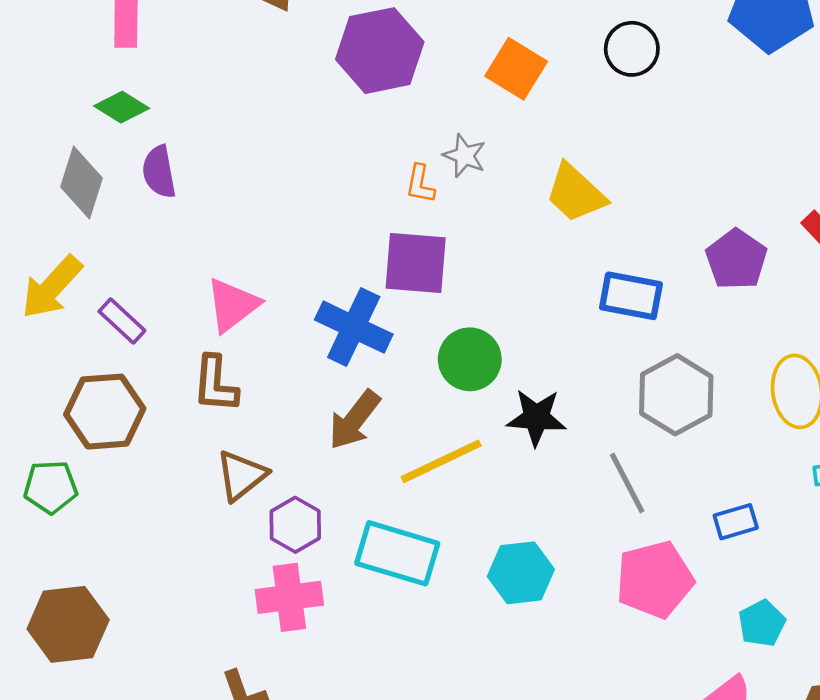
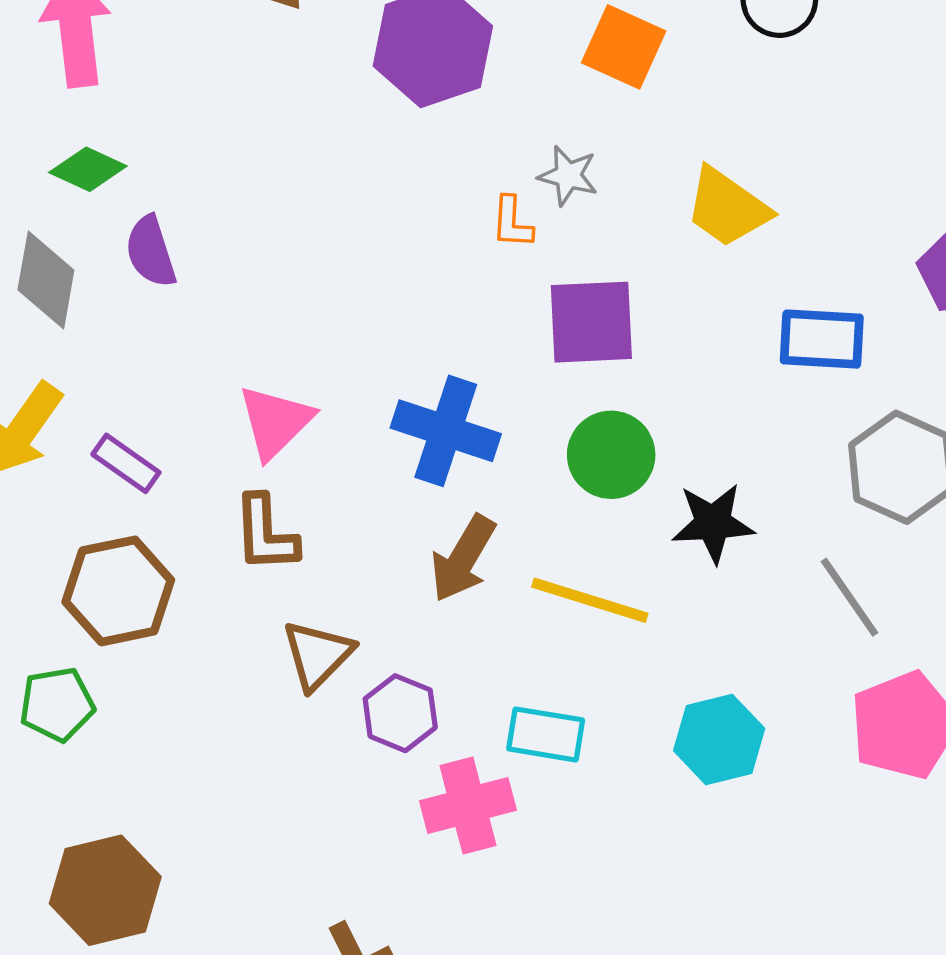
purple square: (416, 263) -> (591, 322), moved
yellow line: (441, 461) -> (590, 600), turned 50
cyan rectangle: (397, 553) -> (546, 734), size x0.7
pink cross: (289, 597) -> (468, 806), moved

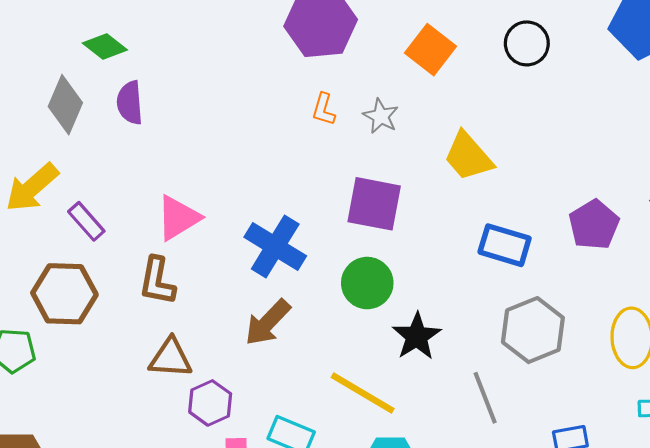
orange L-shape: (512, 222) -> (324, 109), moved
black star: (713, 523) -> (417, 336), turned 30
yellow line: (590, 600) -> (363, 393), moved
brown triangle: (318, 655) -> (171, 358), turned 36

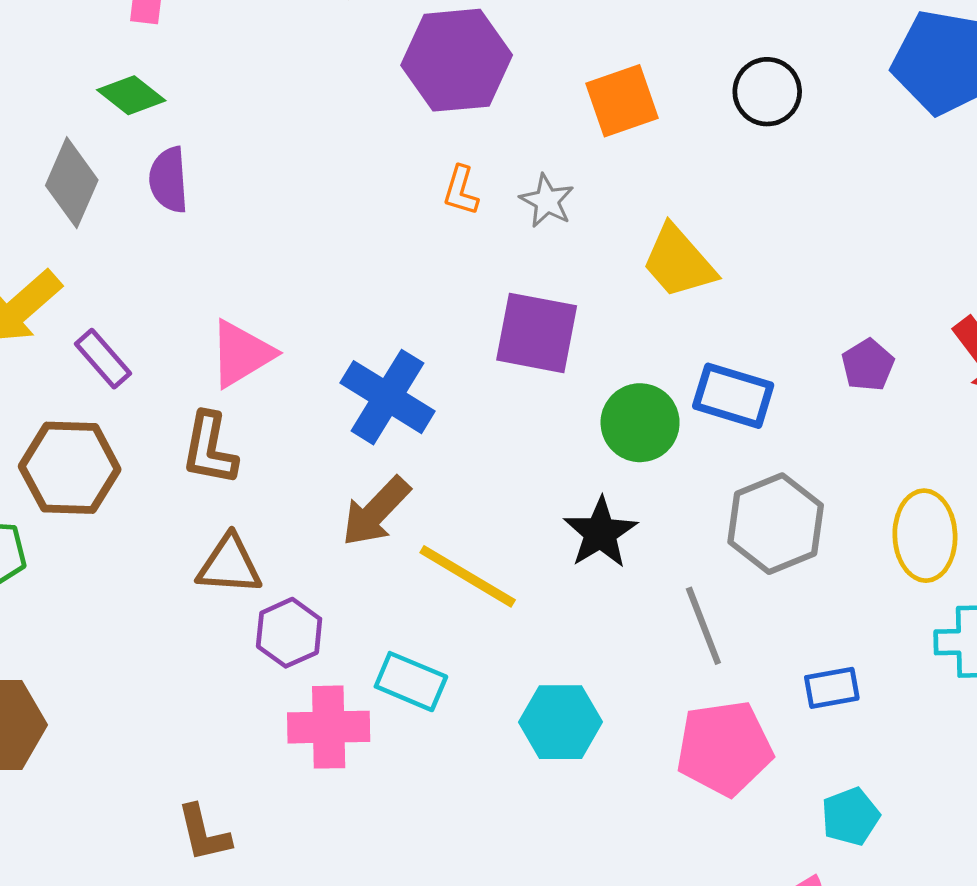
orange square: (431, 50) -> (622, 101), turned 33
purple pentagon: (594, 225) -> (868, 365), size x0.7
green circle: (367, 283) -> (640, 423), moved
yellow line: (363, 393) -> (468, 576), moved

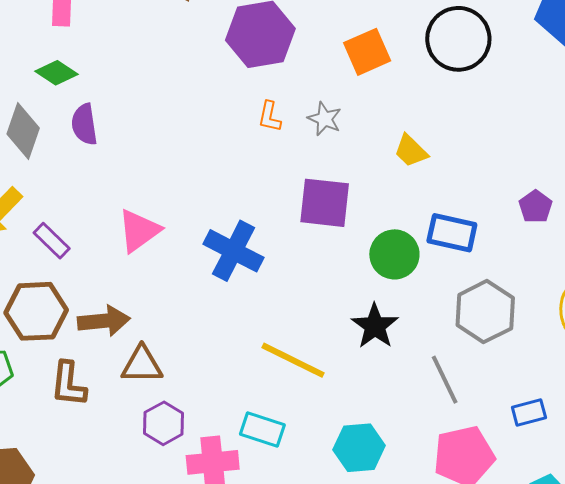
black circle: (767, 92) -> (458, 39), size x1.5
yellow trapezoid: (679, 262) -> (411, 151), size x0.7
brown L-shape: (209, 449) -> (68, 384), moved
brown arrow: (376, 512) -> (104, 321), moved, turned -135
purple hexagon: (289, 633) -> (164, 423), moved

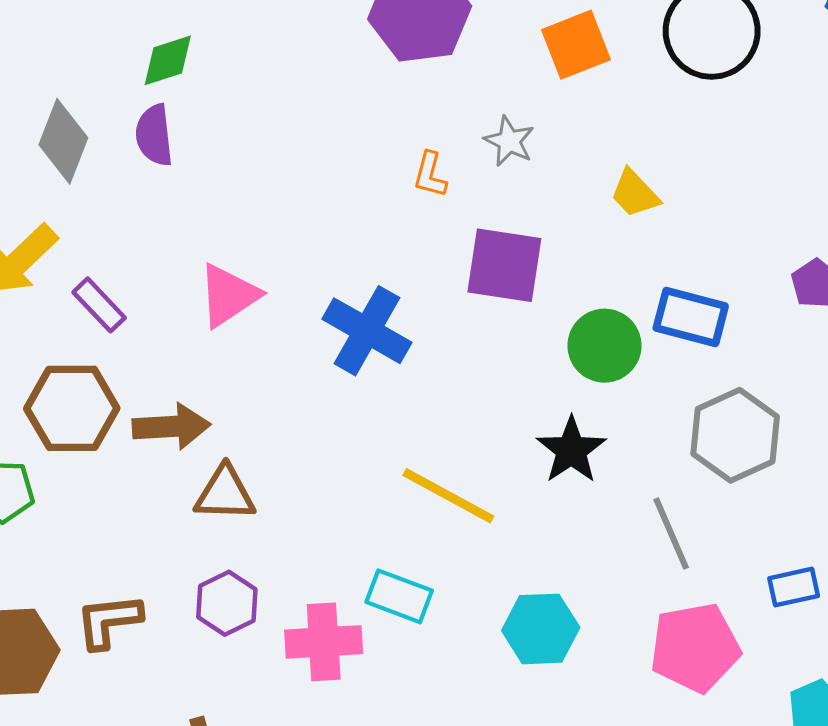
green diamond: (57, 73) -> (168, 60), moved, turned -54
orange L-shape: (270, 117) -> (430, 175), moved
brown L-shape: (68, 384) -> (109, 621), moved, turned 75
purple hexagon: (164, 423) -> (227, 603), moved

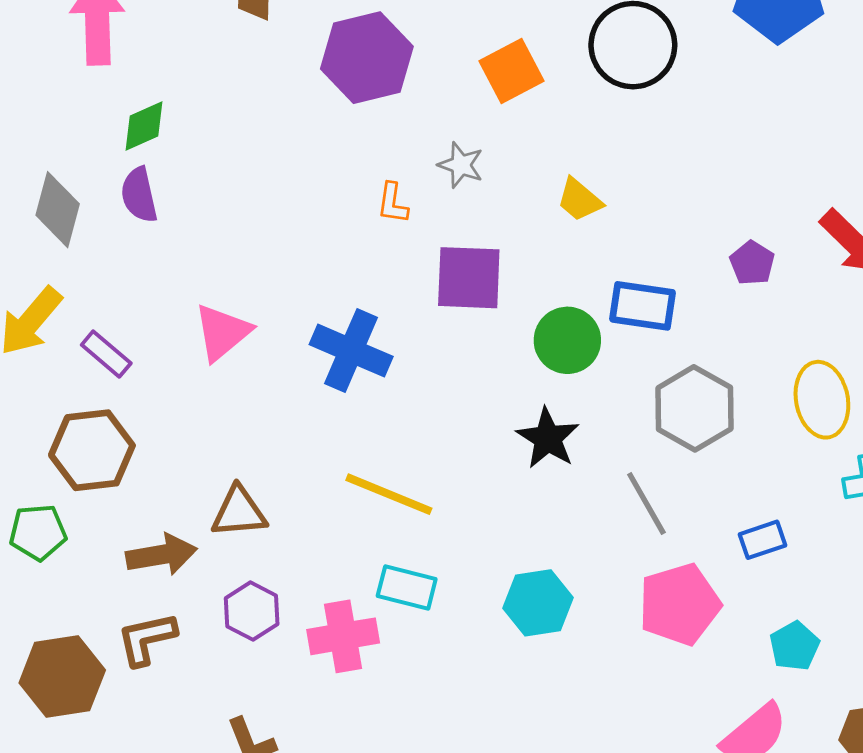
brown arrow: (171, 426) -> (161, 555), moved
yellow line: (448, 496) -> (389, 494), moved

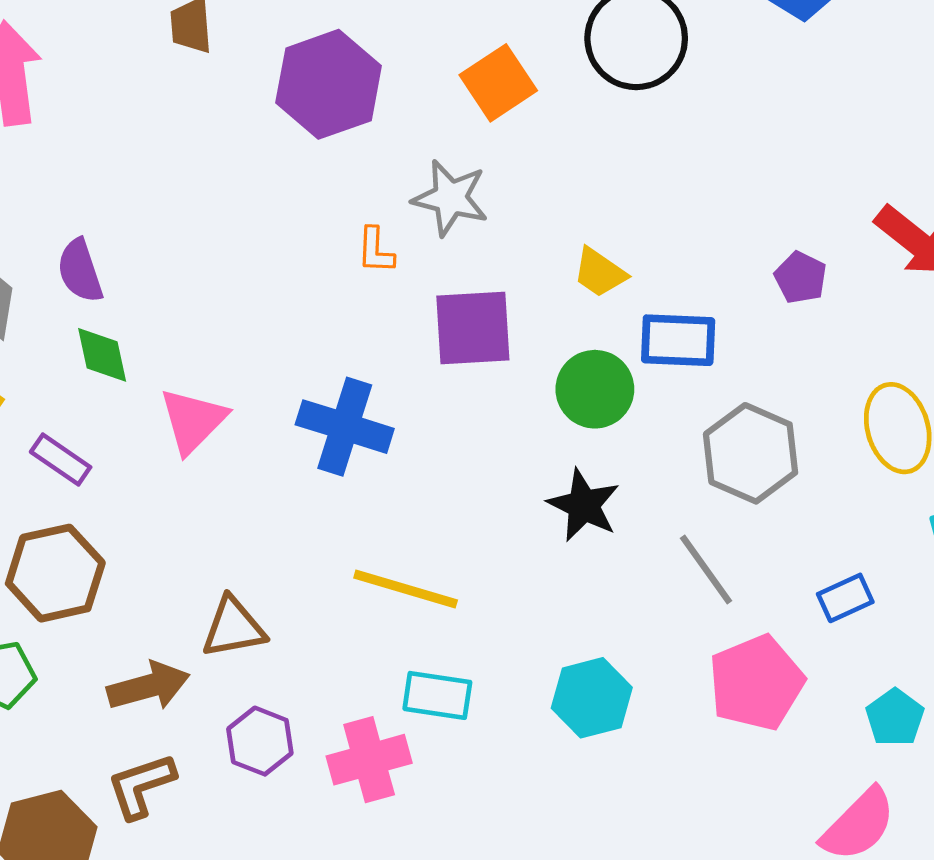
green diamond: (144, 126) -> (102, 355), moved, turned -72
gray star: (461, 165) -> (450, 198), size x1.4
yellow trapezoid: (580, 200) -> (600, 273), moved

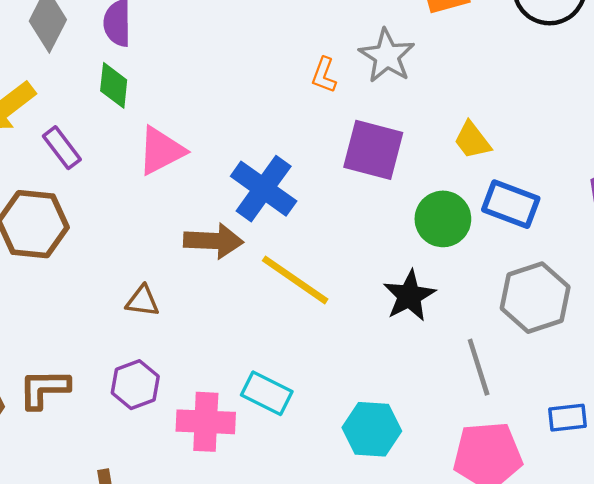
yellow line: (406, 589) -> (295, 280), moved
brown triangle: (233, 627) -> (143, 301), size x0.7
brown arrow: (148, 686) -> (213, 241), moved

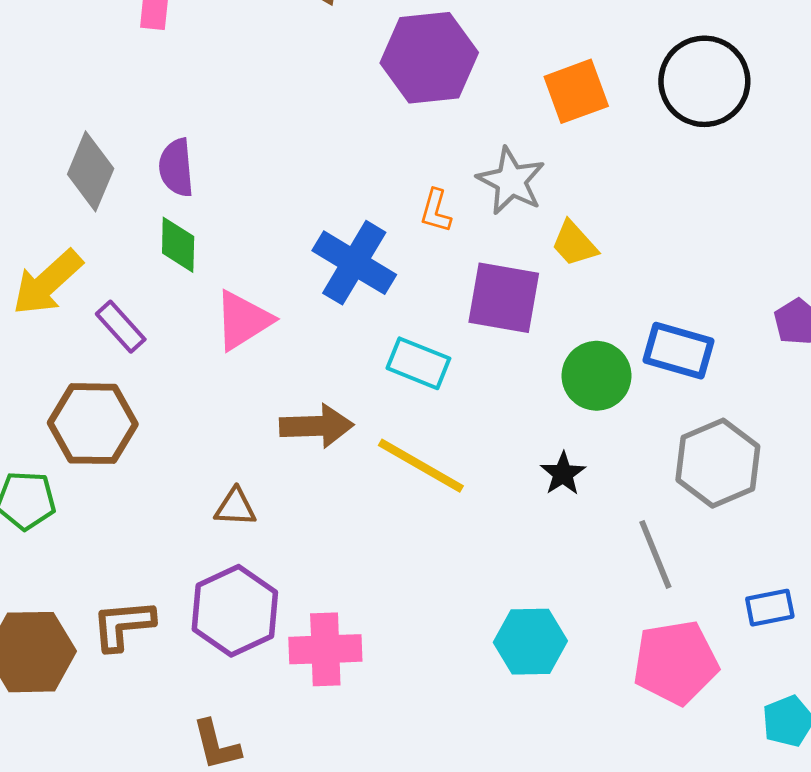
yellow trapezoid: (472, 140) -> (574, 244), moved
blue cross: (264, 189) -> (354, 263), moved
black star: (409, 296) -> (563, 474), size x0.7
purple hexagon: (135, 385) -> (235, 611), size x1.5
cyan rectangle: (267, 393) -> (418, 363), moved

